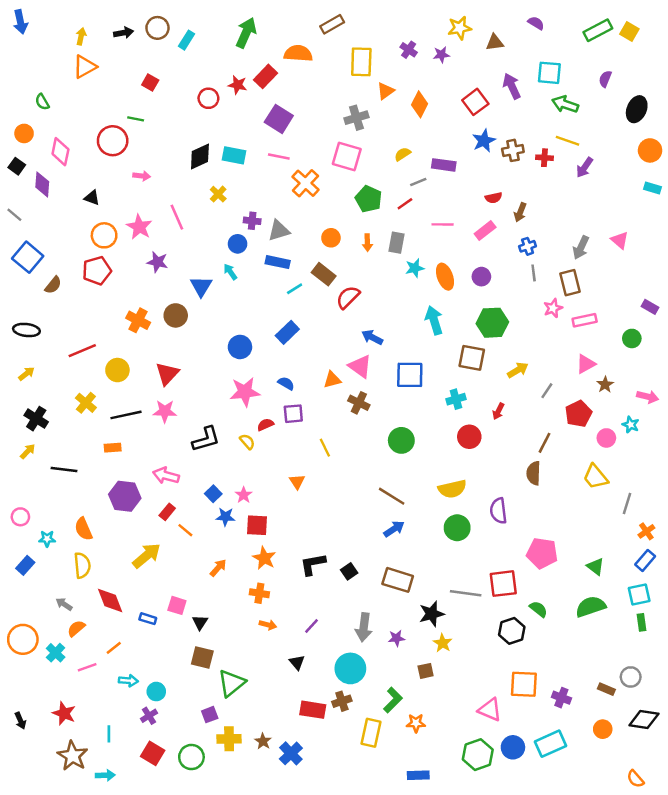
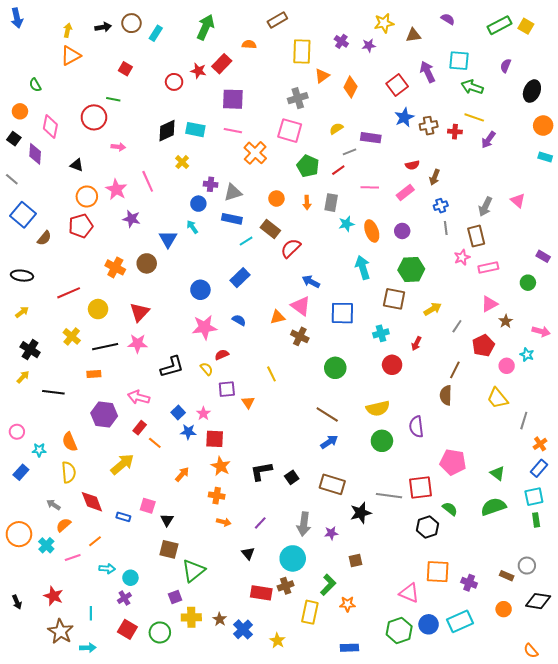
orange semicircle: (298, 53) -> (249, 44), size x0.6
purple square: (279, 119) -> (233, 99), turned -30
purple square: (293, 414) -> (227, 389), moved
yellow star: (443, 643) -> (277, 641), moved

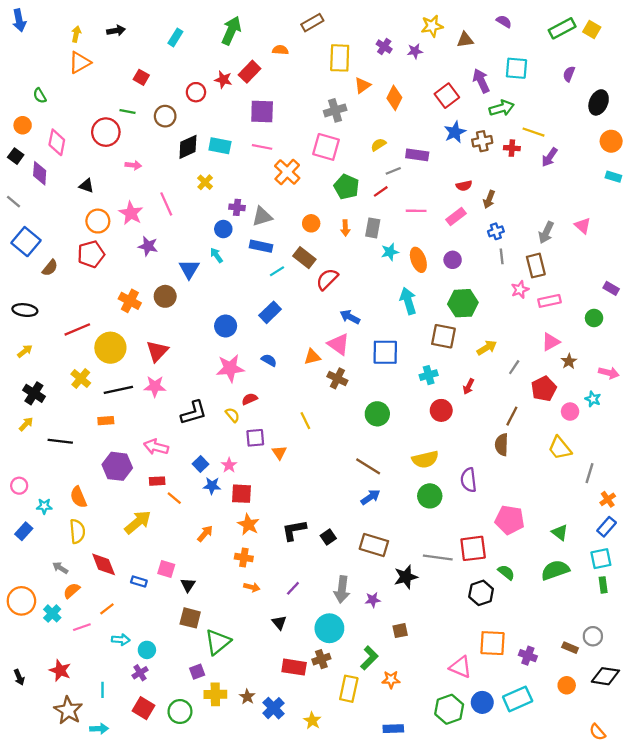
brown circle: (131, 23) -> (165, 116), moved
green arrow: (472, 87) -> (502, 108), moved, turned 145
yellow circle: (98, 309) -> (110, 348), size x1.4
red rectangle: (140, 428) -> (157, 481), turned 48

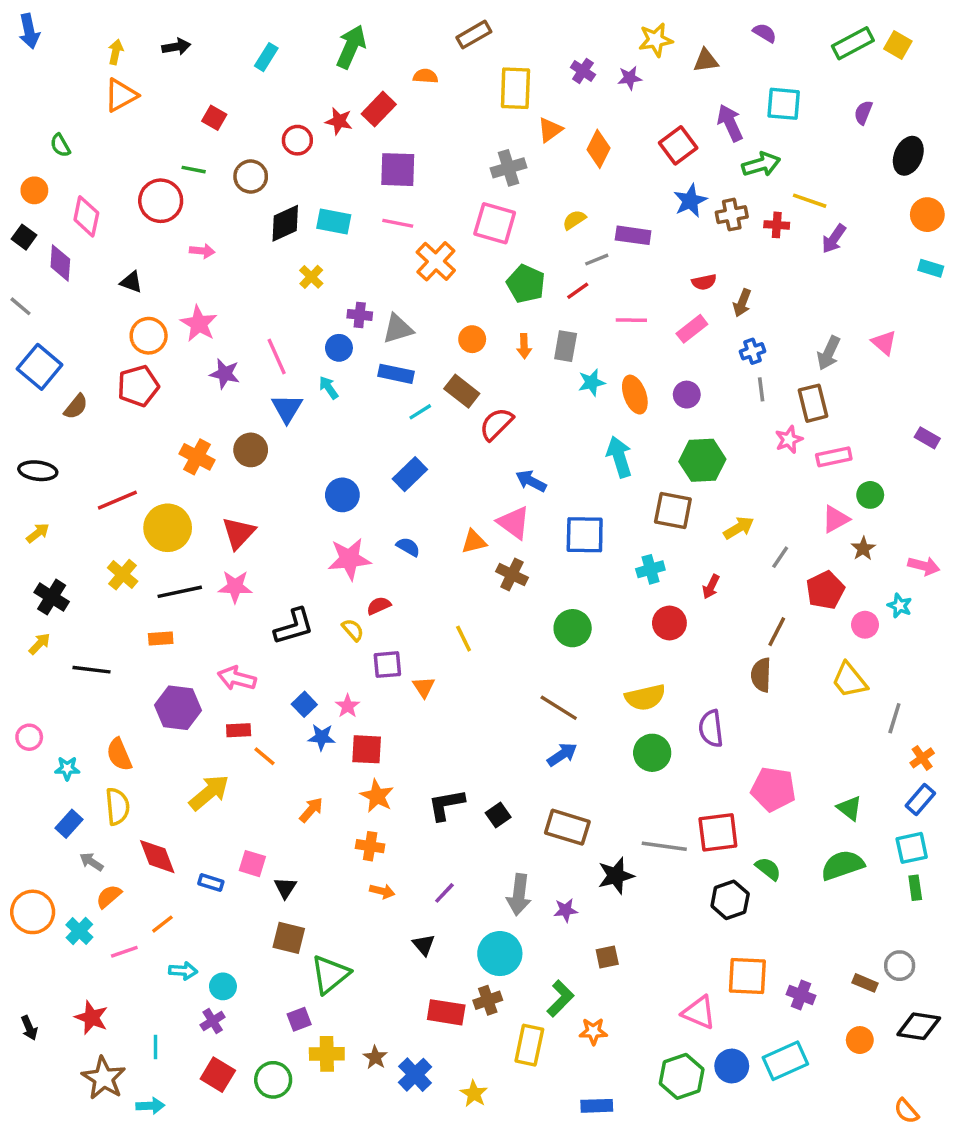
pink line: (166, 204) -> (277, 356), moved
green circle: (594, 318) -> (870, 495), moved
blue rectangle: (24, 531) -> (69, 824), moved

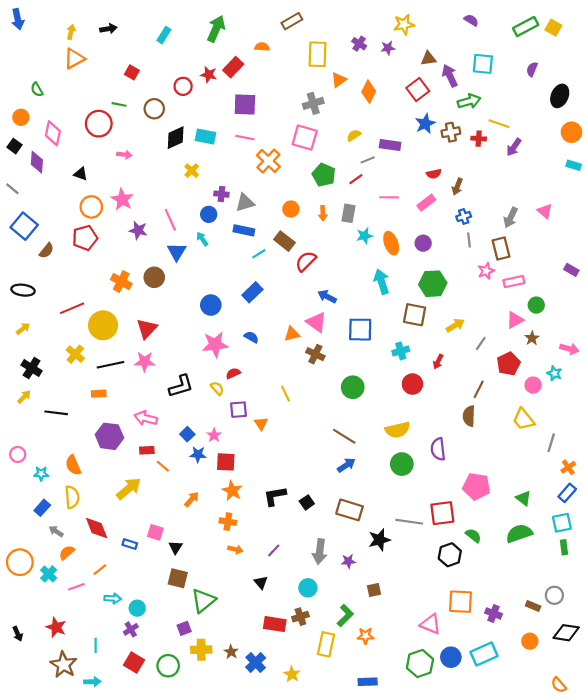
brown triangle: (706, 61) -> (428, 59), moved
cyan circle: (500, 954) -> (308, 588), size x0.7

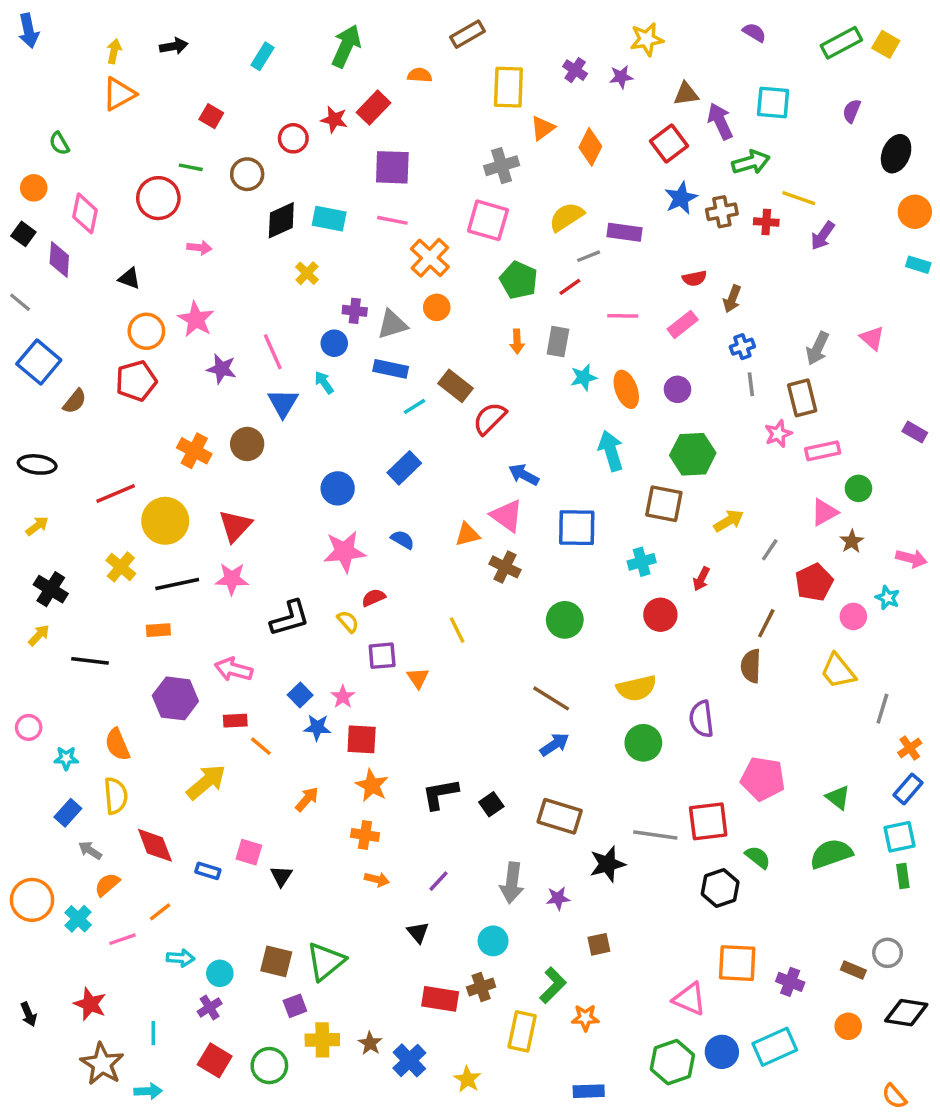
yellow semicircle: (354, 135) -> (566, 217), size x1.5
orange circle: (291, 209) -> (437, 307), moved
brown square: (178, 578) -> (276, 961), moved

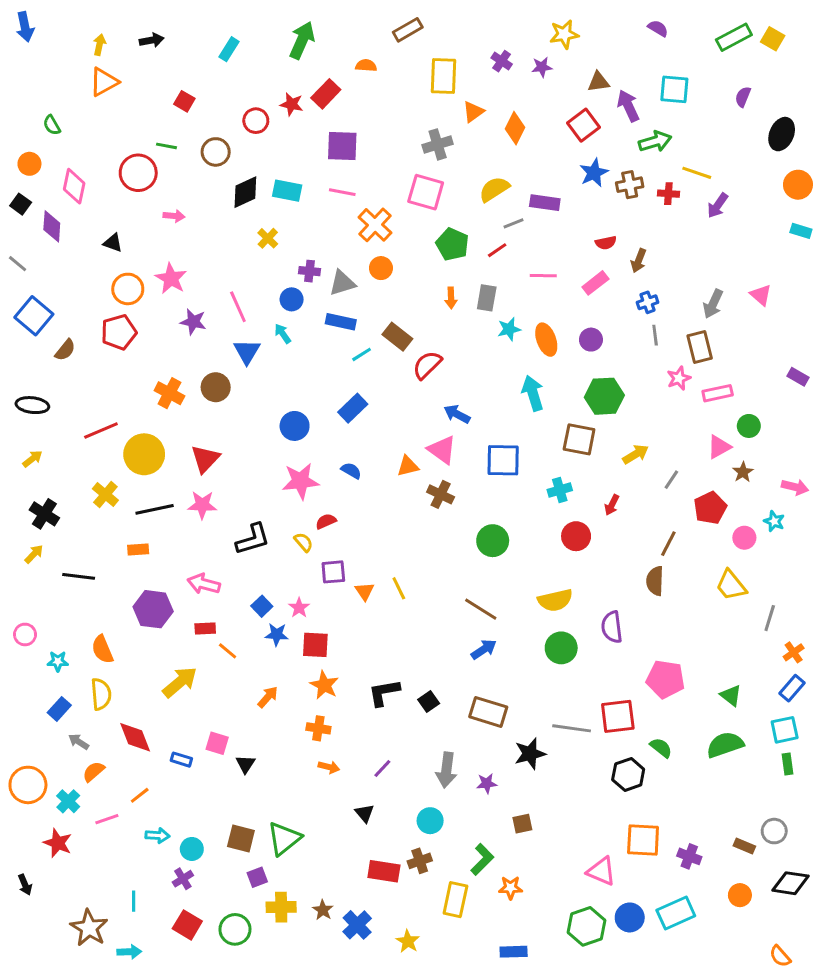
yellow line: (457, 630) -> (399, 588), moved
red star: (90, 1004) -> (58, 843), moved

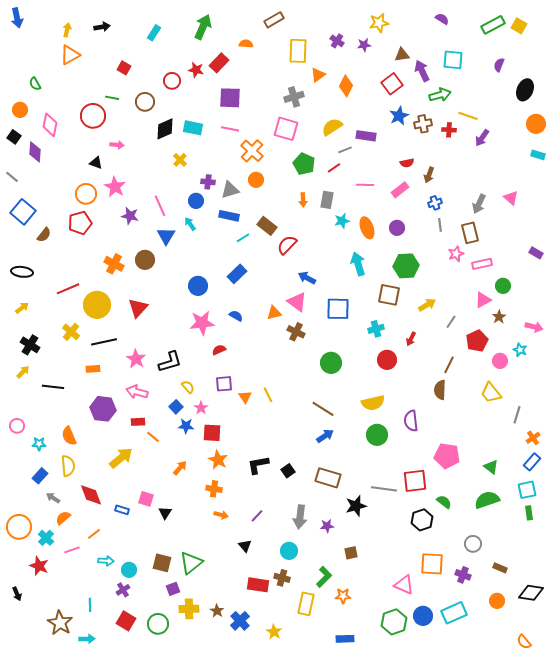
black triangle: (113, 243) -> (96, 163), moved
pink star: (202, 505) -> (136, 359), moved, turned 30
yellow semicircle: (304, 542) -> (188, 387), moved
gray circle: (774, 831) -> (473, 544), moved
brown cross: (420, 861) -> (282, 578), turned 35

